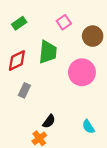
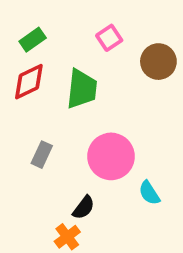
red diamond: (17, 61) -> (29, 82), moved
pink circle: (82, 72) -> (111, 156), moved
cyan semicircle: (88, 127) -> (149, 193), moved

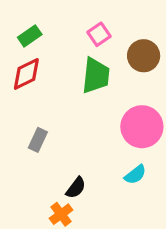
green trapezoid: (82, 89) -> (96, 76), moved
pink circle: (111, 156) -> (142, 127), moved
cyan semicircle: (149, 193) -> (135, 175), turned -95

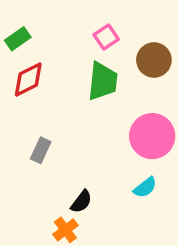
green rectangle: (30, 36) -> (18, 39), moved

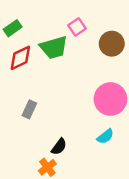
green trapezoid: (103, 81) -> (54, 48), moved, turned 68

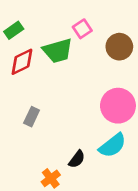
cyan semicircle: (105, 136) -> (112, 145), size x1.5
black semicircle: (59, 147) -> (77, 159), moved

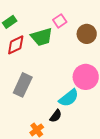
gray rectangle: (32, 117) -> (23, 85), size x1.6
cyan semicircle: (112, 145) -> (69, 98), moved

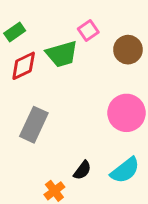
cyan semicircle: (69, 98) -> (125, 170), moved

